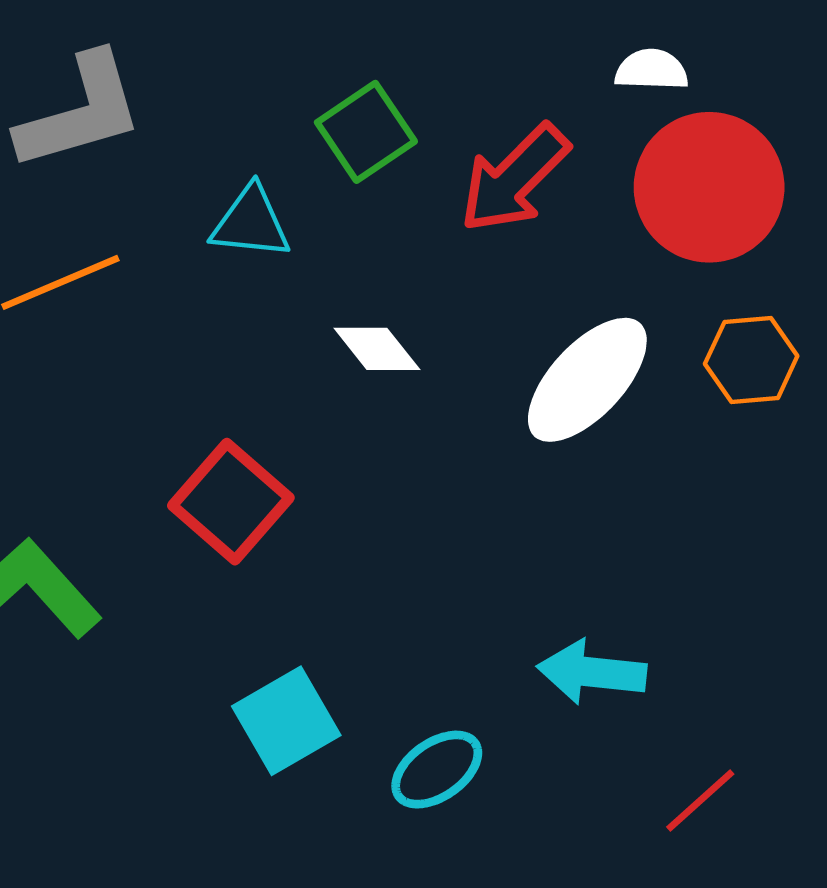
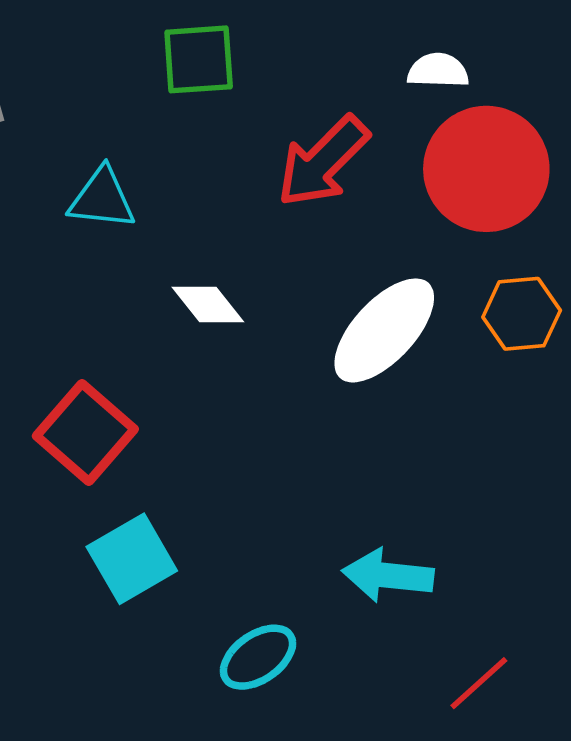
green square: (366, 132) -> (199, 59), moved, turned 30
cyan square: (286, 721) -> (132, 559), moved

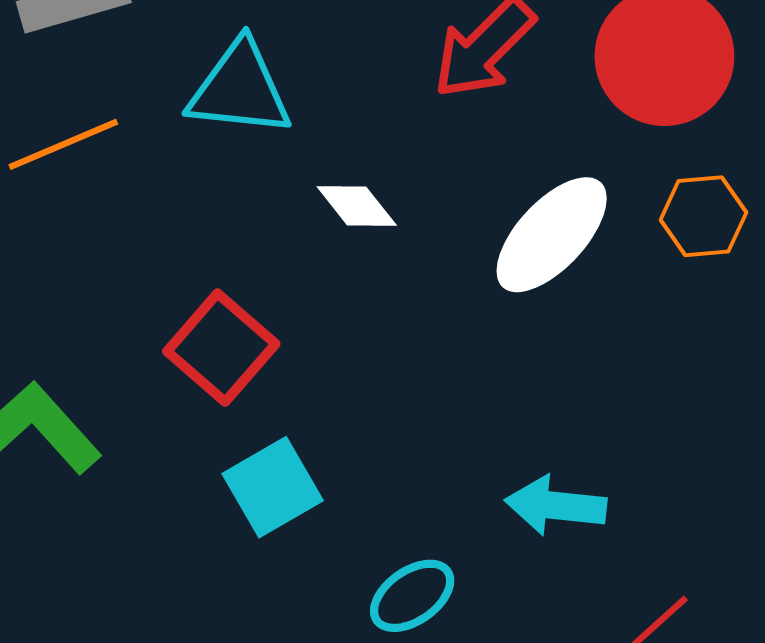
cyan triangle: (102, 199) -> (240, 89), size x1.4

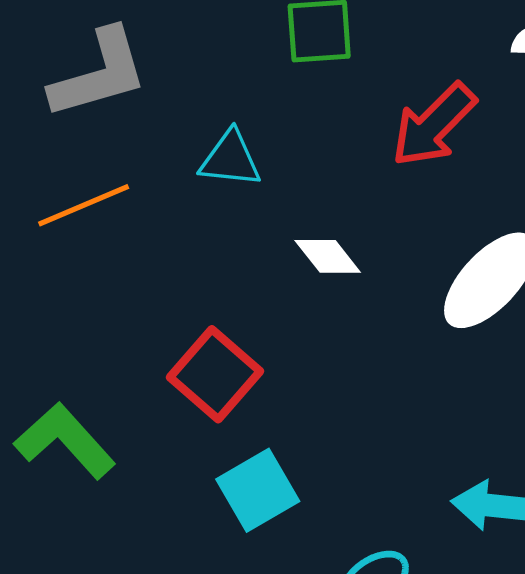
cyan triangle: (240, 89) -> (230, 159), size x0.7

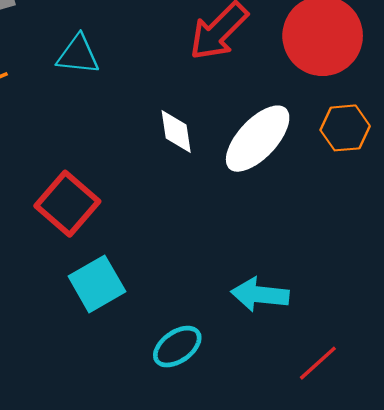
white diamond: (328, 256) -> (176, 132), moved, turned 30

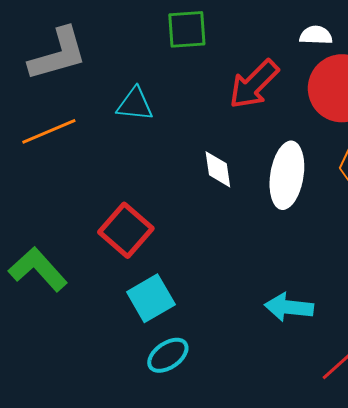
white ellipse: (258, 139) -> (287, 175), turned -34
cyan ellipse: (177, 347) -> (168, 355), moved

